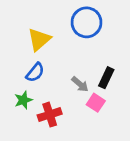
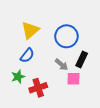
blue circle: (87, 22) -> (66, 36), moved
pink square: (96, 103) -> (74, 79), turned -32

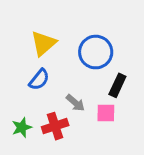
gray arrow: (61, 65) -> (75, 103), moved
green star: (18, 77) -> (22, 127), moved

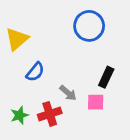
yellow triangle: (43, 43) -> (17, 39), moved
blue circle: (96, 52) -> (89, 26), moved

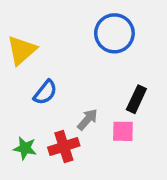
gray arrow: (68, 93) -> (87, 119), turned -90
green star: (19, 115) -> (25, 148), turned 30

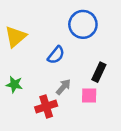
blue semicircle: (45, 92) -> (56, 55), moved
green star: (25, 148) -> (14, 84), moved

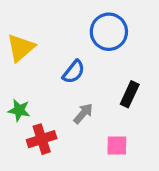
pink square: (89, 95) -> (117, 146), moved
red cross: (46, 107) -> (42, 139), moved

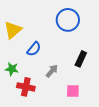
blue semicircle: (74, 72) -> (34, 49), moved
red cross: (42, 139) -> (26, 87), turned 30

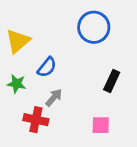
green star: (12, 69) -> (17, 84), moved
gray arrow: (52, 71) -> (54, 98), moved

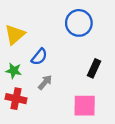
red cross: (36, 120) -> (16, 99), moved
pink square: (101, 125) -> (85, 106), size x1.5

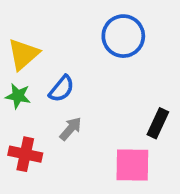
black rectangle: (94, 68) -> (158, 123), moved
green star: (14, 71) -> (18, 96), moved

